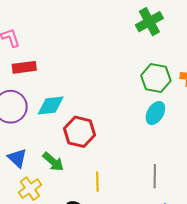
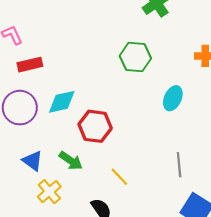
green hexagon: (156, 78) -> (135, 57), moved
yellow line: (97, 182) -> (119, 177), turned -36

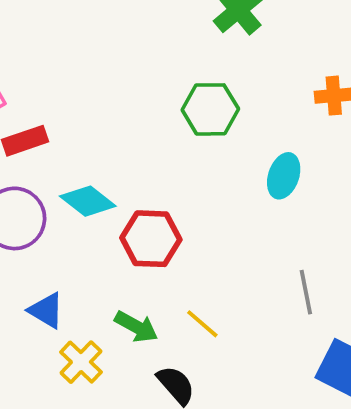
cyan diamond: (62, 102) -> (88, 201), turned 56
green arrow: (71, 161) -> (136, 327), moved

